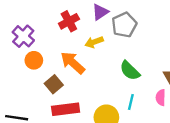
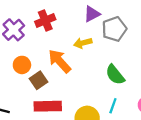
red cross: (69, 21) -> (45, 20), moved
orange circle: (34, 60) -> (22, 65), moved

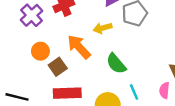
green semicircle: (115, 75) -> (116, 64), moved
cyan line: (113, 106) -> (134, 92), turned -42

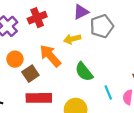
cyan line: (134, 92) -> (108, 92), moved

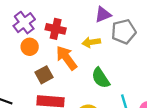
red cross: (37, 18) -> (56, 29), moved, turned 30
orange circle: (15, 59) -> (30, 47), moved

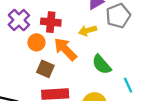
orange circle: (30, 47) -> (36, 42), moved
brown square: (44, 75) -> (45, 69), turned -30

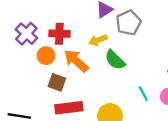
green semicircle: (102, 65) -> (115, 60), moved

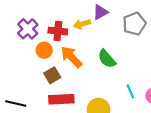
gray pentagon: (129, 23) -> (134, 24), moved
yellow arrow: (98, 40) -> (82, 24), moved
brown square: (57, 82) -> (52, 75), turned 35

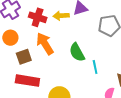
orange circle: (44, 50) -> (10, 38), moved
cyan line: (130, 91) -> (95, 67), moved

